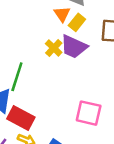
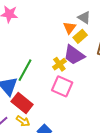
yellow cross: (54, 48) -> (59, 64), moved
pink square: (89, 113) -> (62, 86), moved

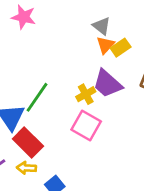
gray triangle: (84, 18) -> (102, 26), moved
yellow rectangle: (80, 36) -> (121, 48), moved
yellow arrow: (23, 121) -> (26, 168), turned 144

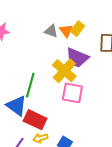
gray triangle: (102, 26) -> (51, 31), moved
yellow cross: (86, 94) -> (64, 71), size x1.6

